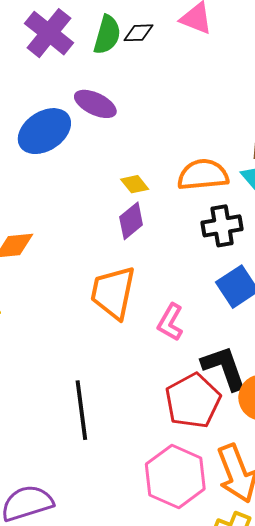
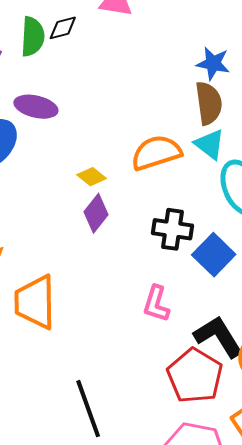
black cross: (222, 226) -> (172, 229), moved, turned 30
orange trapezoid: (113, 293) -> (35, 302), moved

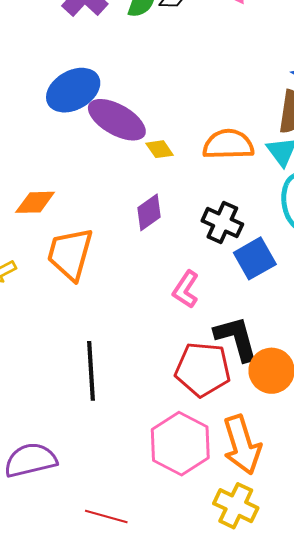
purple ellipse: (36, 107) -> (117, 120), moved, size x1.4
purple diamond: (96, 213) -> (149, 212), moved
red pentagon: (195, 376) -> (203, 369), turned 30

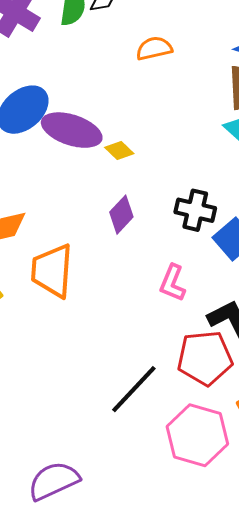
orange semicircle: (228, 144) -> (154, 48), moved, size x0.7
black line: (91, 371) -> (134, 389), moved, turned 58

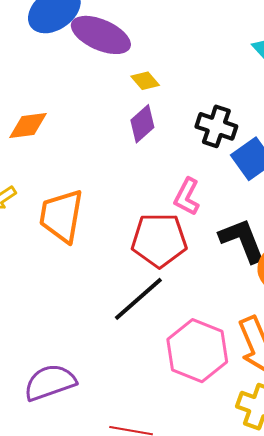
yellow diamond: (119, 151) -> (145, 81), moved
orange trapezoid: (52, 271) -> (61, 216), moved
red pentagon: (205, 358) -> (159, 240), moved

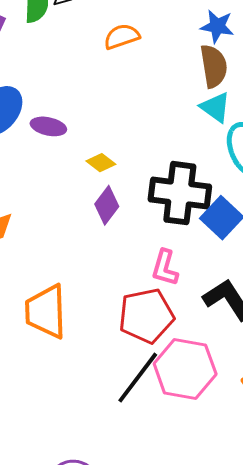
purple ellipse: (101, 35) -> (48, 126), size x0.6
black cross: (216, 126) -> (180, 193), size x1.5
pink hexagon: (197, 351) -> (185, 369), moved

